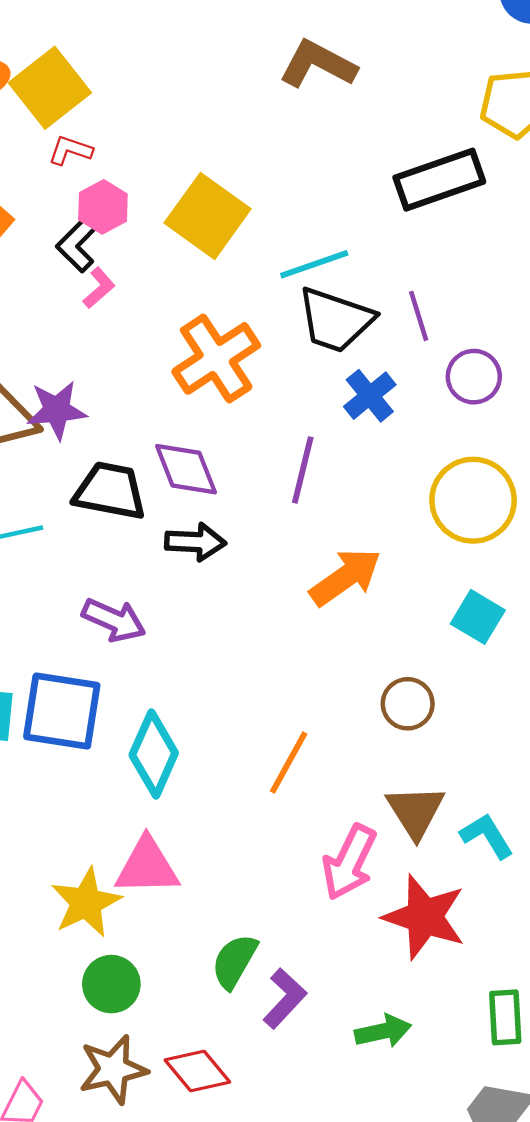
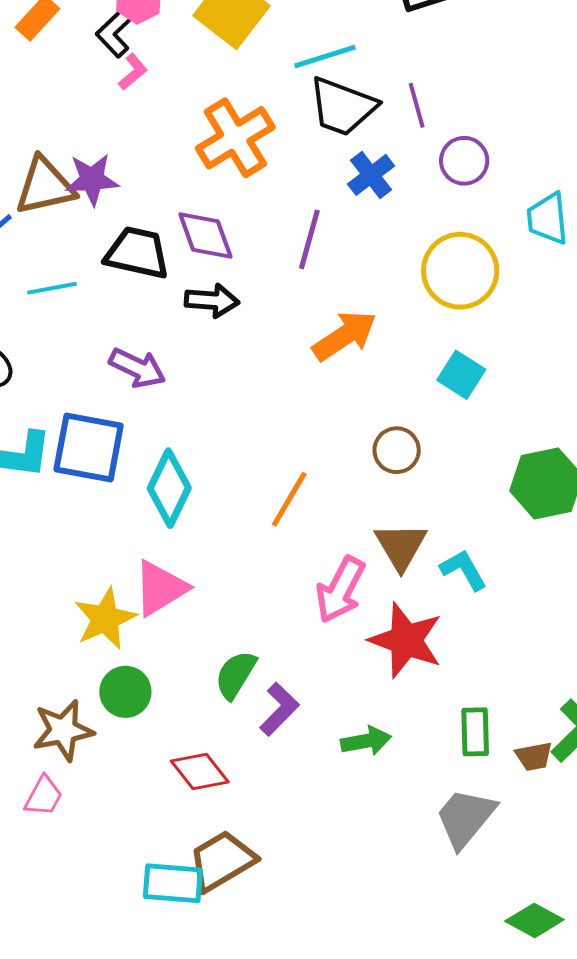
pink triangle: (147, 866) -> (160, 588), turned -32
brown star: (113, 1069) -> (63, 730), moved

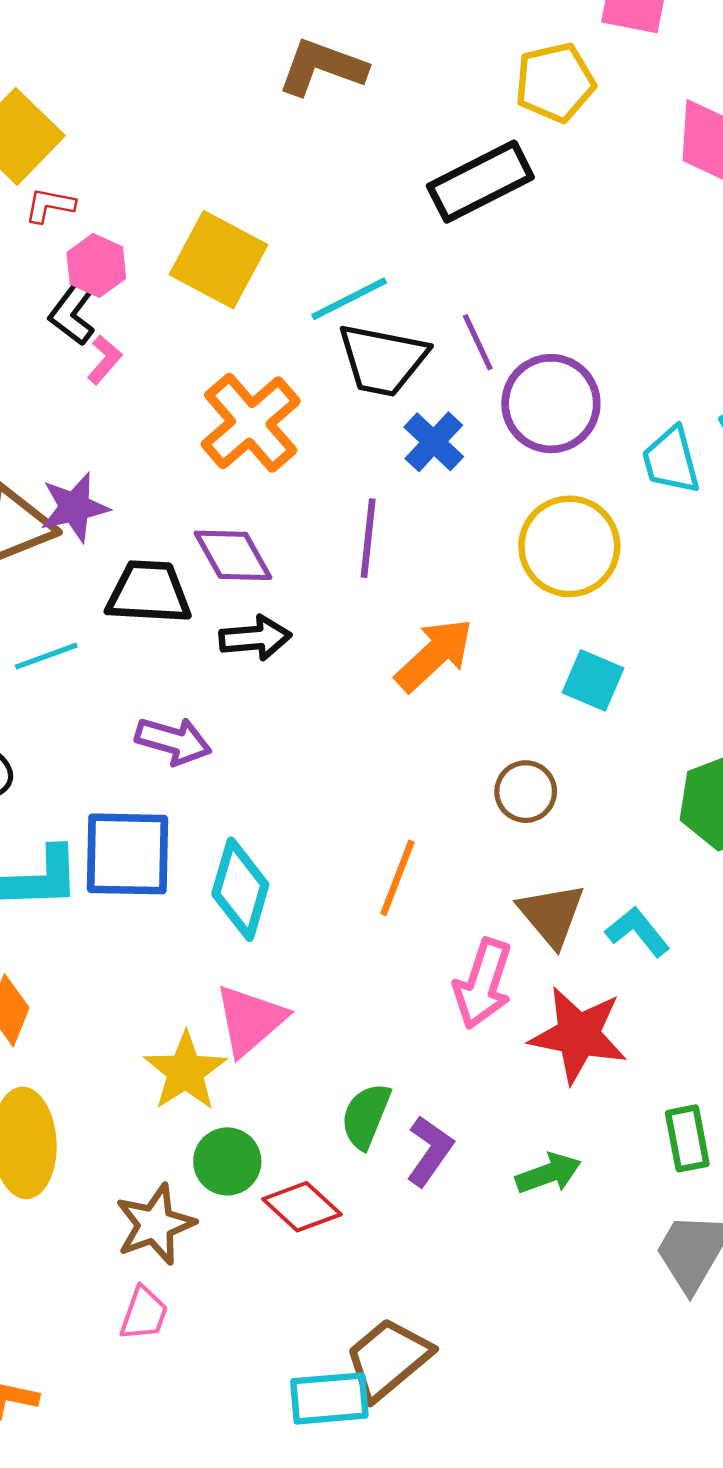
purple circle: (464, 161) -> (551, 404), size x1.5
red diamond: (200, 771) -> (302, 1207), moved

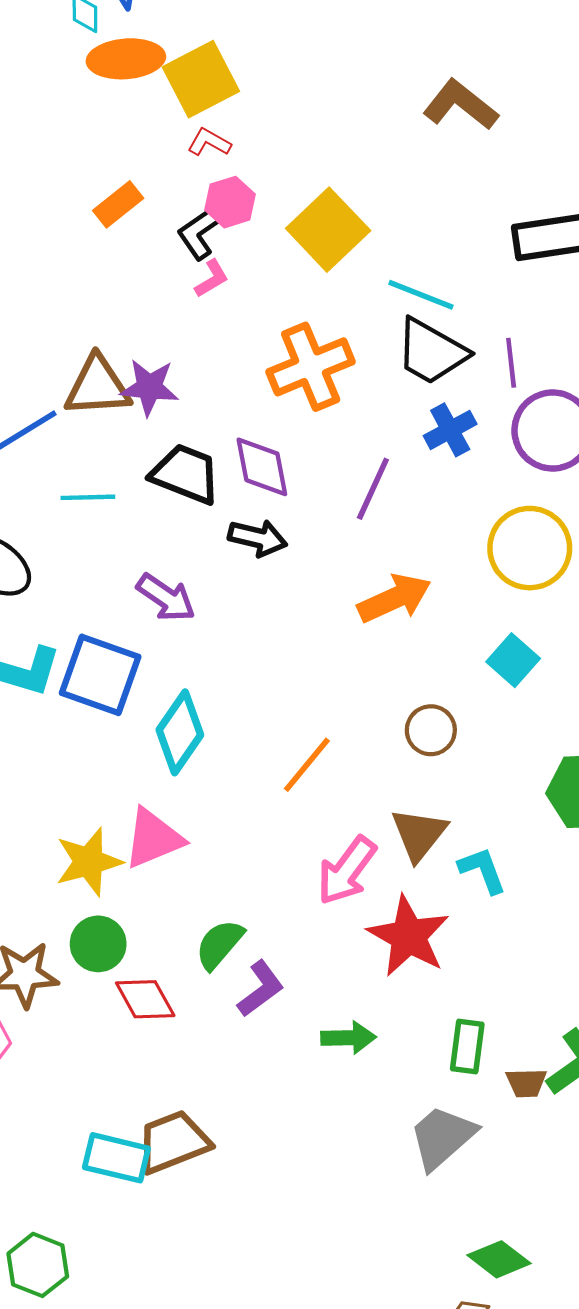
cyan line: (349, 299) -> (421, 295), turned 30

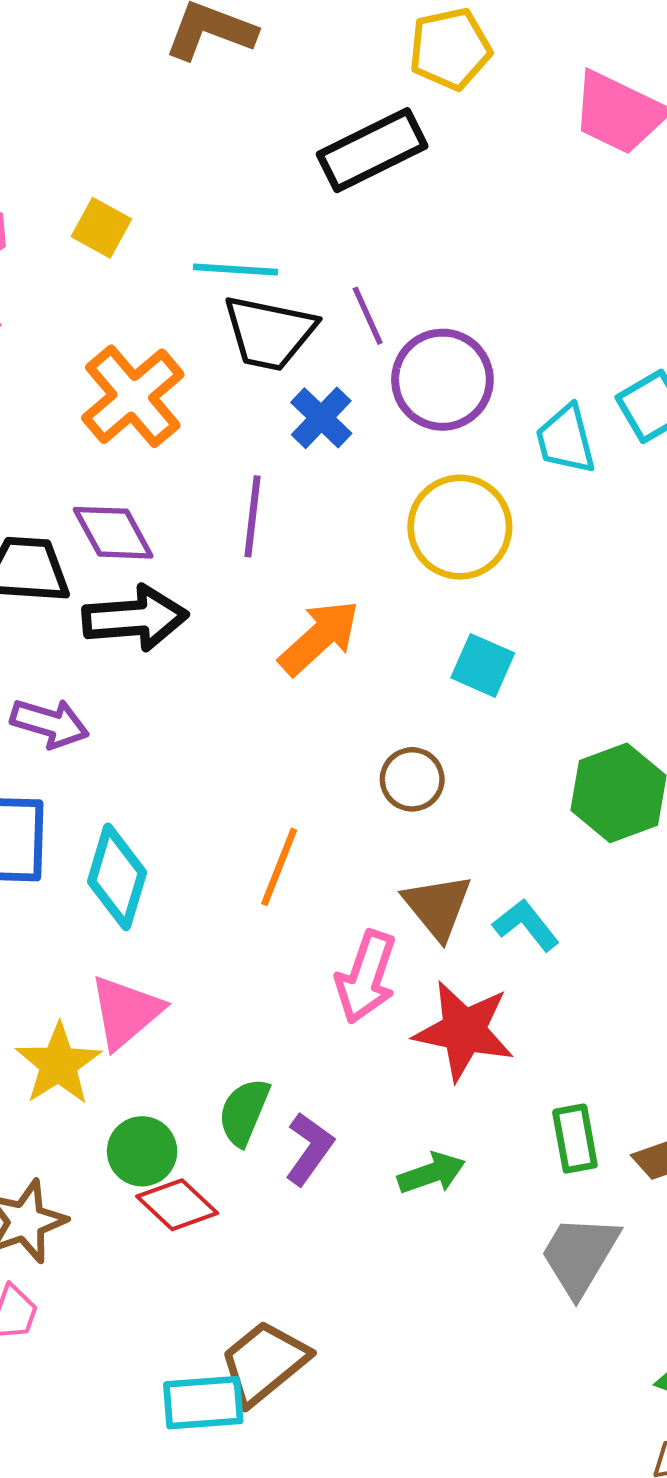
yellow square: (328, 230) -> (101, 228), size x0.6
black arrow: (258, 538) -> (135, 618), size x1.4
green circle: (98, 944) -> (142, 1151), moved

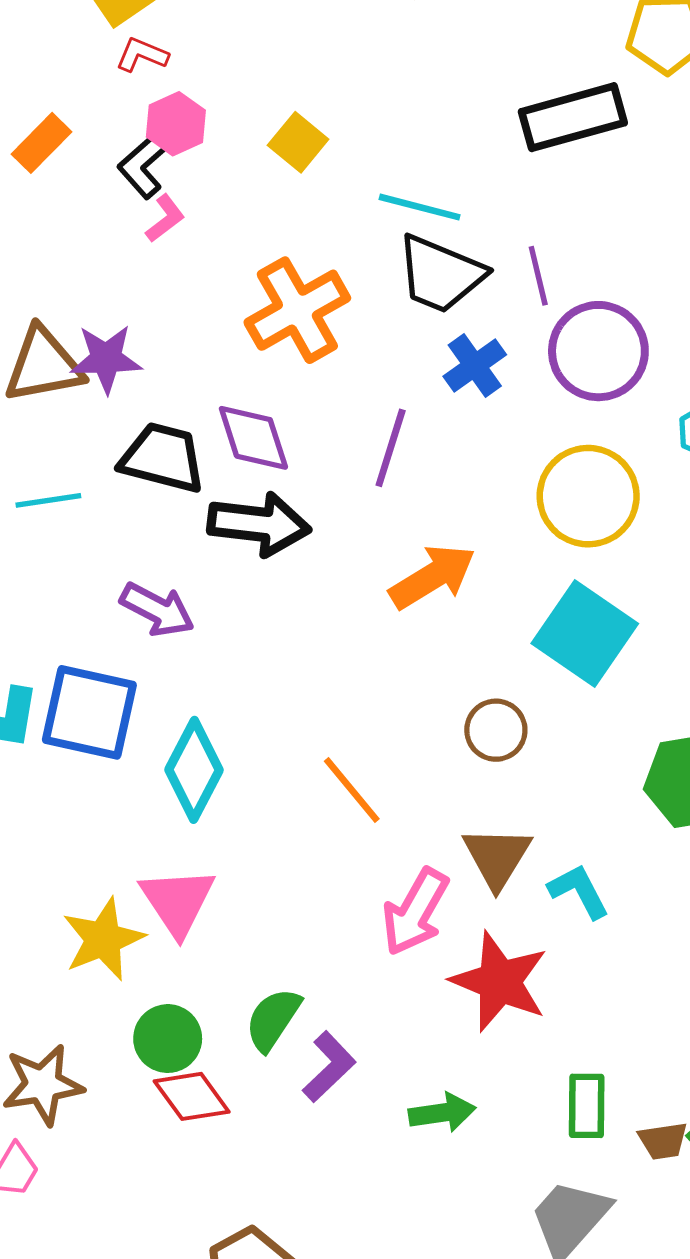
cyan square: (483, 665) -> (585, 634), size x1.6
orange line: (279, 867) -> (352, 790), turned -72
pink triangle: (126, 1012) -> (178, 901), turned -34

